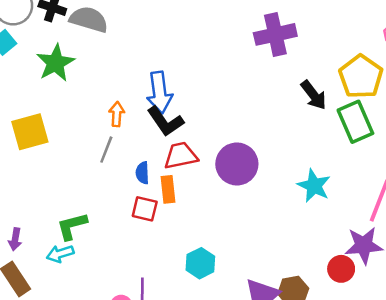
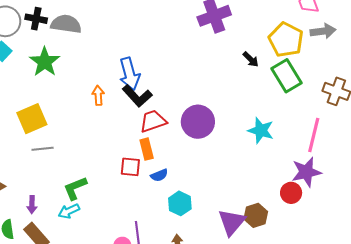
black arrow: (314, 95) -> (251, 59), size x0.7
gray line: (106, 150) -> (43, 149), moved, turned 70
blue semicircle: (142, 173) -> (159, 175), moved, turned -102

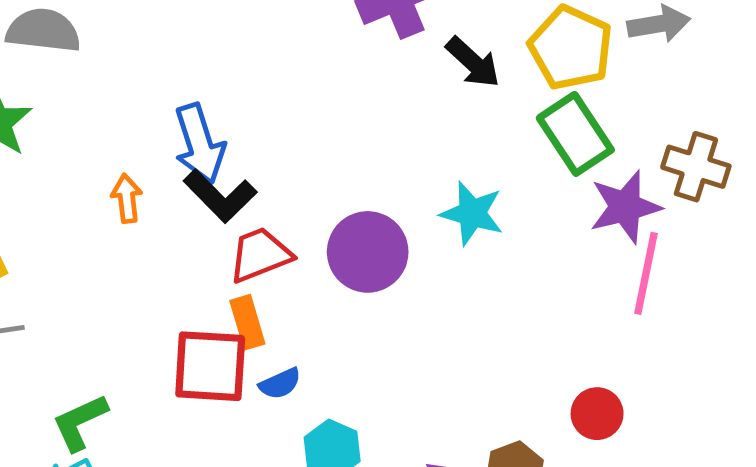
black arrow: (251, 59) -> (473, 62), moved, size x1.4
cyan star: (261, 130) -> (472, 213), moved
red square: (130, 167) -> (210, 366), size x1.6
purple star: (306, 172) -> (625, 207), moved

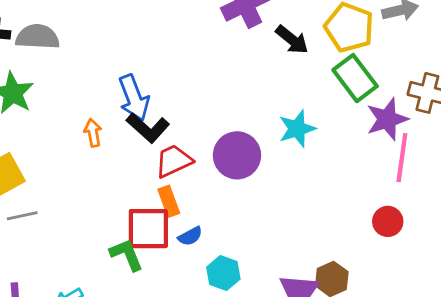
cyan star: (472, 213) -> (297, 129), turned -30
red circle: (597, 414) -> (388, 221), moved
green L-shape: (80, 422) -> (127, 255), moved, turned 96

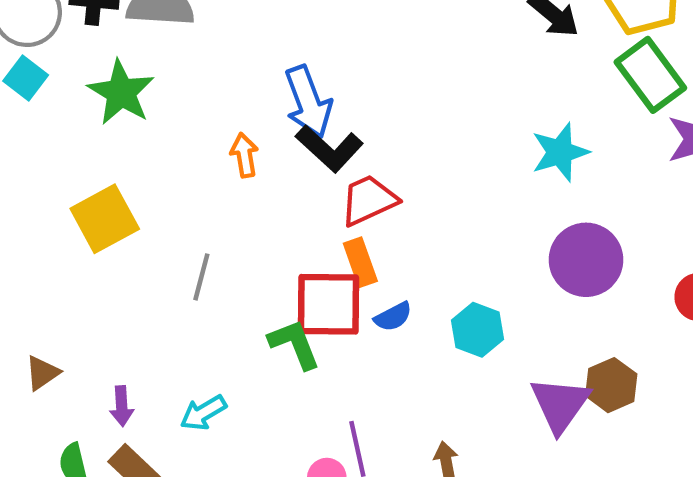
purple circle: (237, 155) -> (586, 260), moved
gray line: (22, 216) -> (201, 277), moved, turned -64
cyan hexagon: (223, 273) -> (477, 330), moved

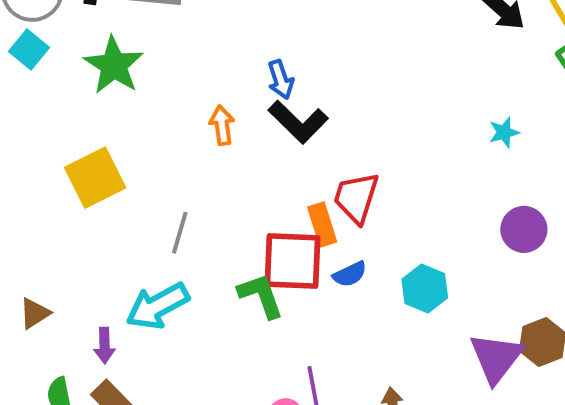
blue arrow: (308, 102) -> (281, 80), size x0.6
cyan star: (560, 152) -> (504, 132), size x0.6
red trapezoid: (369, 200) -> (356, 198), moved, turned -50
purple circle: (586, 260) -> (524, 229), size x0.7
cyan arrow: (203, 413) -> (158, 306), moved, size x1.5

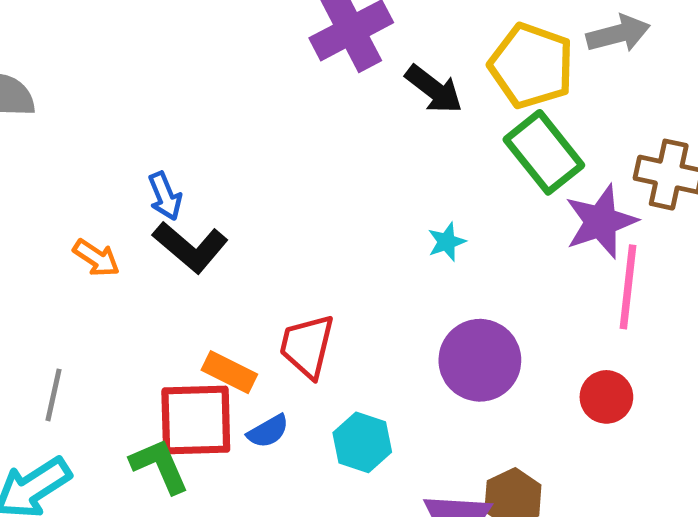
orange arrow: (222, 125) -> (96, 258), turned 135
red trapezoid: (356, 198) -> (307, 346), moved
orange rectangle: (322, 224) -> (229, 372), turned -42
purple circle: (524, 229) -> (480, 360), size x1.4

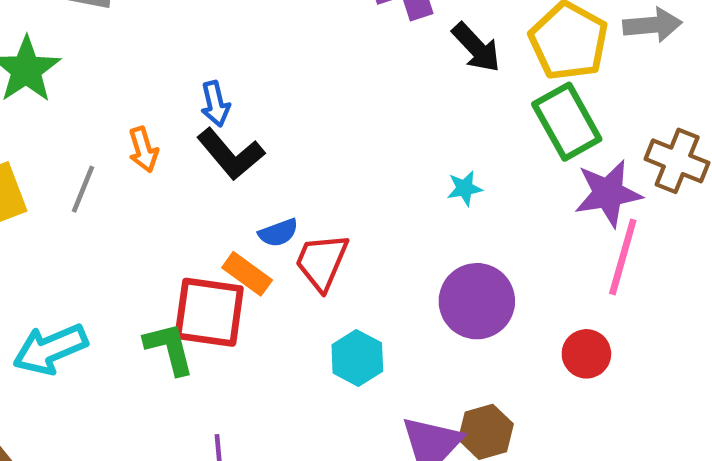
orange arrow: (96, 258) -> (143, 150), turned 30
gray line: (54, 395) -> (83, 189), moved
blue semicircle: (268, 431) -> (278, 233), moved

